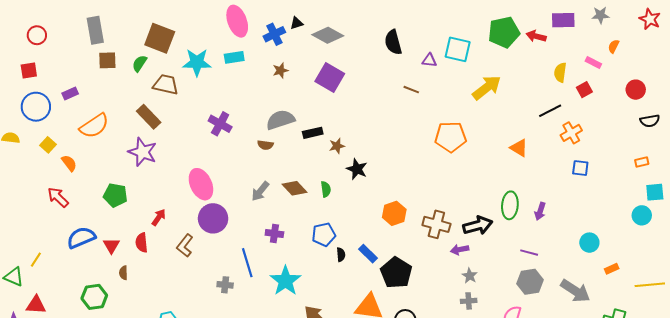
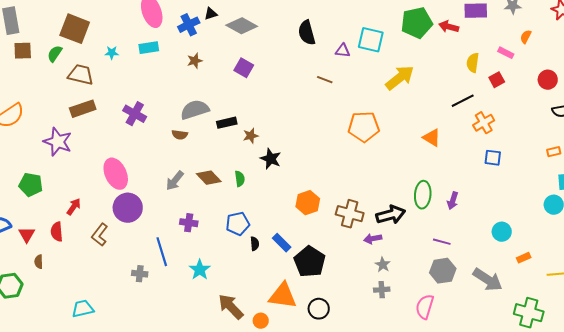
cyan star: (197, 62) -> (112, 53), size x0.5
purple square: (330, 77) -> (244, 68), size x0.7
brown rectangle: (149, 117) -> (83, 109), moved, turned -65
cyan star: (285, 281) -> (200, 270), size x0.7

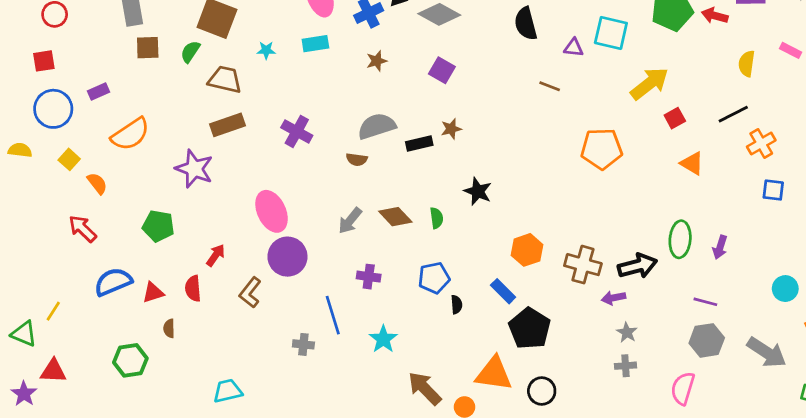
red square: (497, 80) -> (675, 118), moved
brown star: (251, 136) -> (451, 129), moved
red triangle: (27, 235) -> (153, 293), turned 42
blue rectangle: (282, 243) -> (503, 291), moved

